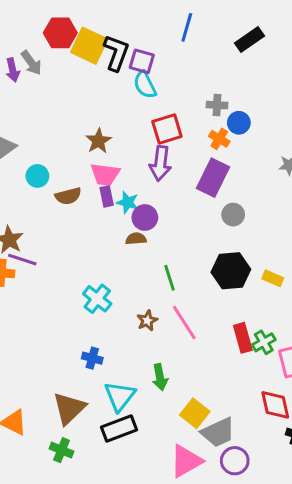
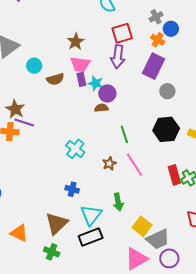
gray cross: (217, 105) -> (156, 17), turned -32

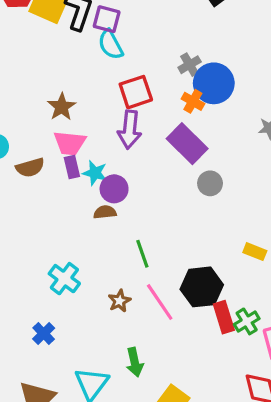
blue circle: (171, 29) -> (214, 83), size x1.6
purple rectangle: (154, 66) -> (187, 144), turned -70
black hexagon: (166, 129) -> (202, 287), moved
blue cross: (72, 189) -> (44, 334), moved, turned 32

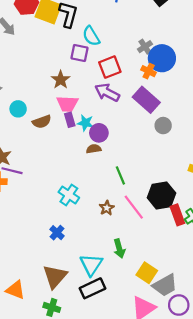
purple square: (107, 19) -> (79, 53), moved
purple arrow: (130, 130) -> (107, 92), turned 115

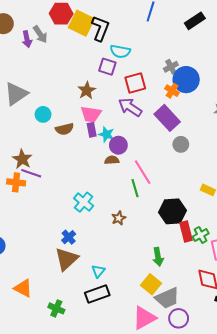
cyan semicircle: (91, 36) -> (120, 51), turned -54
pink line: (134, 207) -> (143, 172), moved
green arrow: (119, 248) -> (158, 257), moved
cyan triangle: (91, 265) -> (98, 271), size x0.6
brown triangle: (55, 277) -> (66, 259), moved

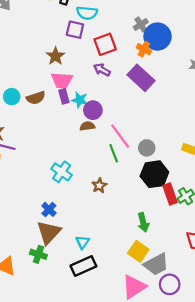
purple arrow: (130, 107) -> (102, 70), size x0.7
cyan circle: (43, 114) -> (12, 97), moved
gray circle: (181, 144) -> (147, 148), moved
green cross: (56, 308) -> (38, 254), moved

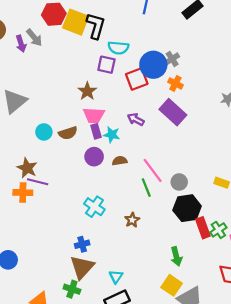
blue circle: (158, 37) -> (153, 65), moved
purple arrow: (102, 70) -> (136, 119), moved
purple circle: (93, 110) -> (94, 157), moved
blue cross: (49, 209) -> (82, 244), turned 32

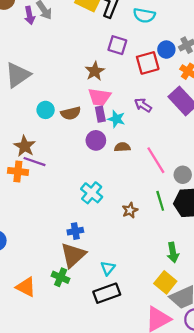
cyan semicircle: (118, 48) -> (144, 15), moved
blue circle: (153, 65) -> (166, 50), size x0.6
green line: (146, 188) -> (160, 201), moved

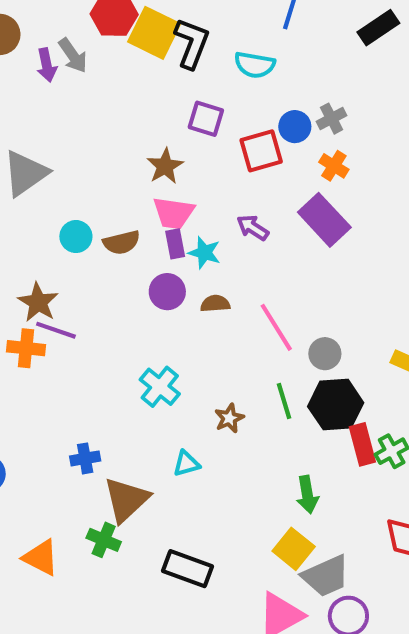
blue cross: (75, 231) -> (85, 458), moved
cyan triangle: (108, 268) -> (186, 464), moved, turned 35
black rectangle: (107, 293) -> (187, 569), turned 40

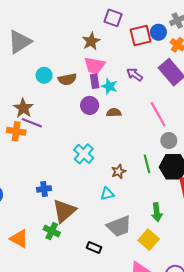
blue circle: (295, 127) -> (158, 32), moved
pink line: (276, 327) -> (158, 114), moved
cyan triangle: (186, 464) -> (107, 194), moved
black rectangle: (187, 569) -> (94, 247), size x0.6
gray trapezoid: (326, 576) -> (119, 226), moved

